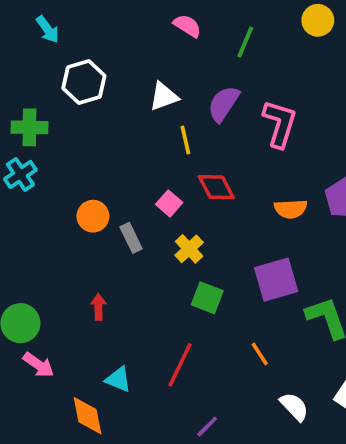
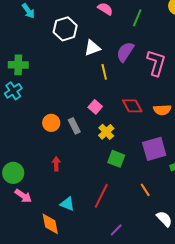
white hexagon: (84, 82) -> (65, 29), moved
red diamond: (216, 187) -> (132, 106), moved
orange circle: (93, 216) -> (51, 123), moved

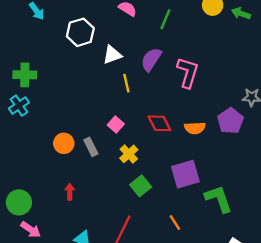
green square: (116, 159) -> (141, 186), turned 30

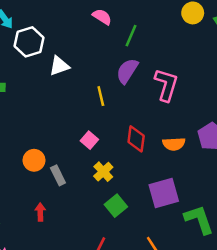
green line: (165, 19) -> (131, 36), moved
white hexagon: (80, 32) -> (29, 42), moved
white triangle: (112, 55) -> (59, 66), moved
red diamond: (159, 123) -> (136, 139), turned 35
gray rectangle: (91, 147) -> (58, 175), moved

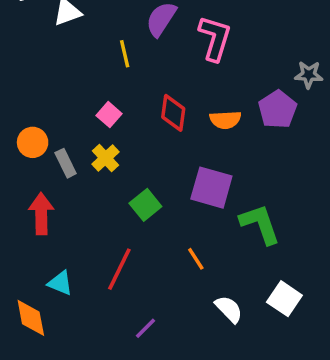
yellow cross: (103, 172) -> (106, 158), moved
purple square: (164, 193) -> (211, 188), turned 32
red arrow: (40, 212) -> (41, 214), size x1.6

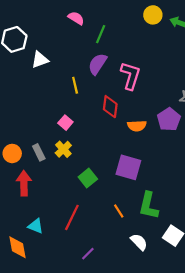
red diamond: (173, 113) -> (110, 107), moved
orange circle: (33, 142) -> (12, 153), moved
green L-shape: (260, 224) -> (149, 206), moved, turned -148

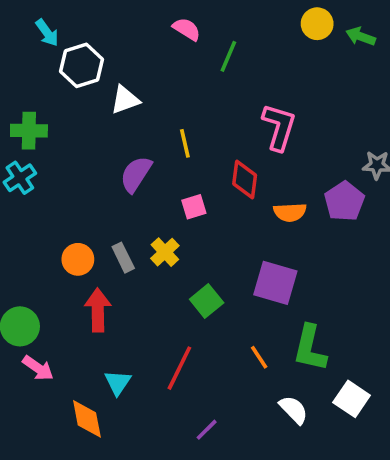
purple semicircle: (97, 64) -> (136, 174), moved
pink square: (65, 123) -> (194, 207), moved, turned 32
cyan triangle: (36, 226) -> (118, 383), turned 42

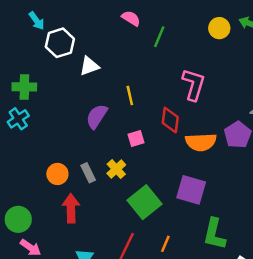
yellow circle: (317, 24) -> (219, 28), moved
orange semicircle: (290, 212) -> (201, 142), size x1.4
green square: (207, 301) -> (144, 202), size x1.5
orange line: (259, 357) -> (165, 244), moved, turned 56

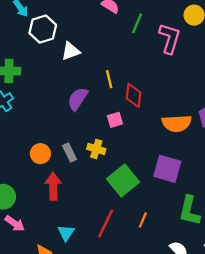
pink L-shape: (194, 84) -> (170, 38), moved
red diamond: (170, 120) -> (134, 95), moved
yellow cross: (116, 169) -> (96, 149), turned -30

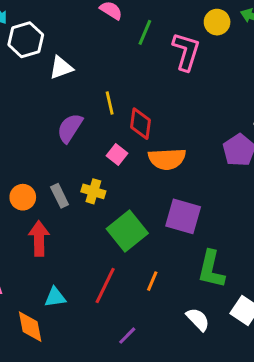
pink square: (115, 120) -> (117, 155), turned -35
orange semicircle: (177, 123) -> (167, 159), moved
cyan triangle: (66, 233) -> (55, 297), turned 48

